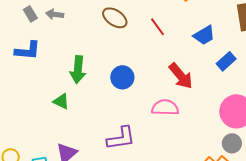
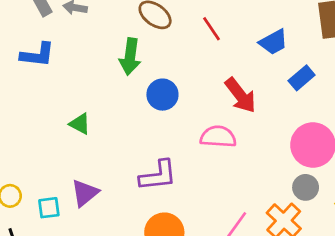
green arrow: (78, 70) -> (130, 57), moved

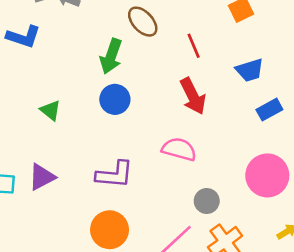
blue circle: (162, 95) -> (115, 99), moved
red arrow: (240, 95) -> (193, 96), moved
gray circle: (306, 187) -> (207, 201), moved

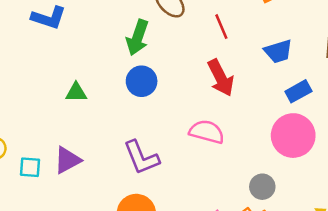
green triangle: (50, 110) -> (76, 92), turned -40
purple L-shape: (115, 174) -> (141, 157), turned 63
pink circle: (267, 175) -> (293, 136), moved
gray circle: (207, 201) -> (262, 187), moved

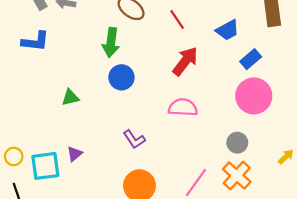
red arrow: (221, 78) -> (185, 61), turned -104
purple L-shape: (141, 157) -> (134, 139), size x0.7
purple triangle: (67, 160) -> (75, 154), size x0.7
cyan square: (30, 167) -> (45, 166), size x1.6

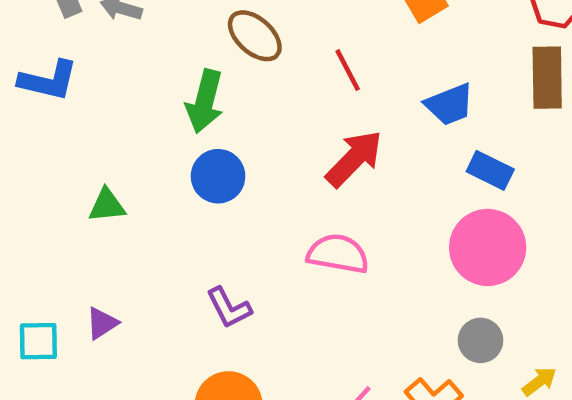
blue rectangle: (251, 59) -> (490, 170), turned 60
gray circle: (237, 143) -> (480, 340), moved
cyan square: (45, 166) -> (38, 341), size x0.7

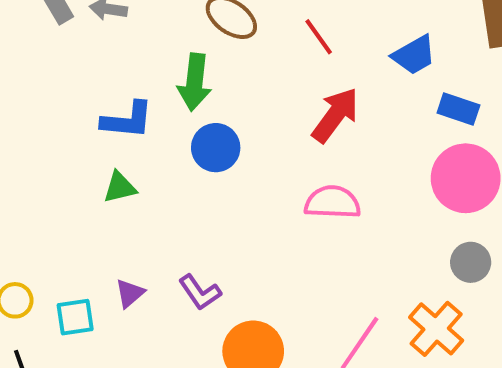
blue L-shape: (48, 80) -> (127, 120), moved
purple L-shape: (229, 308) -> (200, 292), moved

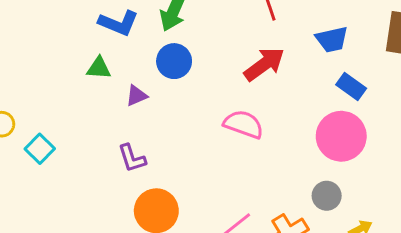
purple triangle: (130, 293) -> (136, 96), moved
cyan square: (75, 317) -> (40, 149), turned 36

